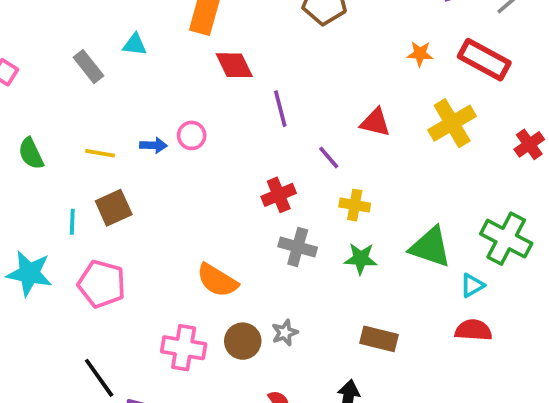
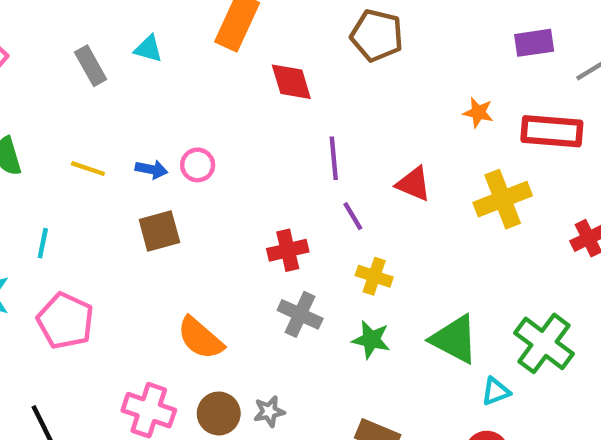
red rectangle: (484, 60) -> (552, 131), turned -33
red diamond: (234, 65) -> (291, 82), moved
purple line: (280, 109) -> (334, 158), moved
brown square: (114, 208) -> (159, 231), moved

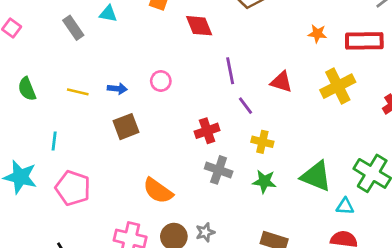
pink circle: (198, 165) -> (161, 81), moved
cyan triangle: (496, 391) -> (345, 206), turned 30

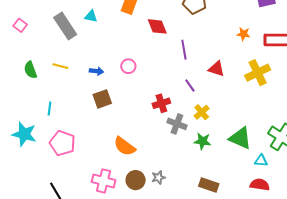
gray rectangle: (73, 28) -> (65, 26), size x1.5
purple line: (230, 71) -> (184, 50), moved
yellow line: (78, 92) -> (60, 66), moved
yellow cross: (262, 142) -> (202, 112), turned 35
gray cross: (219, 170) -> (177, 124), moved

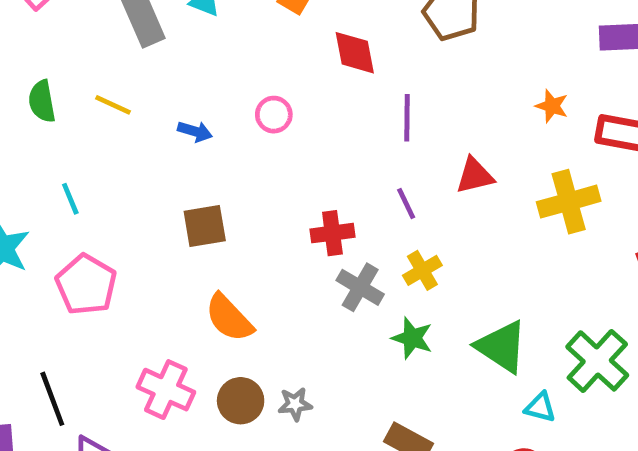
pink circle: (128, 66) -> (274, 115), moved
red triangle: (216, 69) -> (475, 176), turned -42
brown square: (102, 99) -> (205, 226), moved
cyan line: (49, 108) -> (70, 199), turned -40

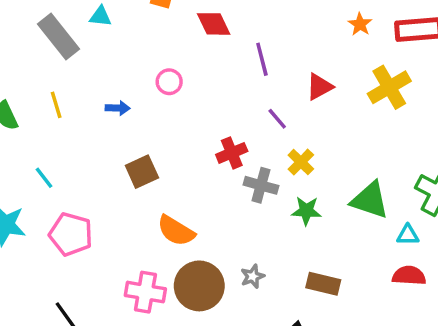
yellow line: (113, 105) -> (56, 105), turned 64
orange star: (552, 106) -> (360, 24), turned 30
brown circle: (241, 401) -> (199, 286), size x1.5
gray star: (295, 404) -> (253, 276), moved

